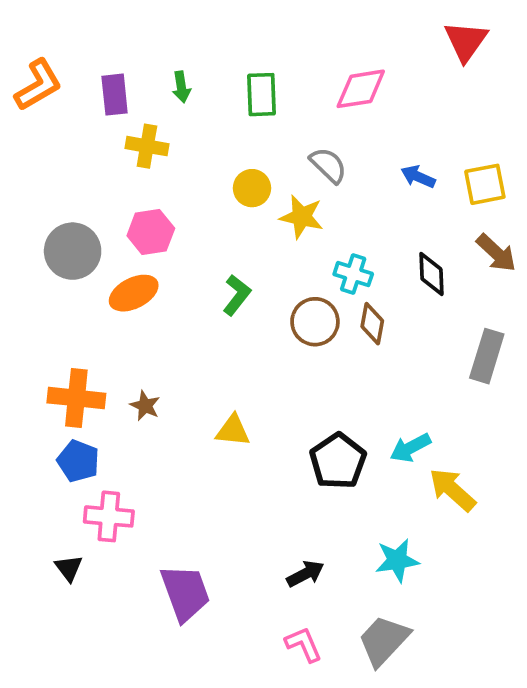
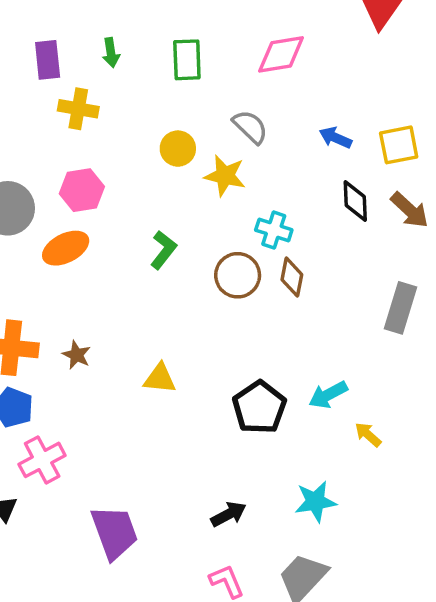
black diamond: (431, 274) -> (355, 201), moved
yellow arrow: (452, 490) -> (368, 435), size x0.6
pink cross: (109, 516) -> (42, 460), turned -33

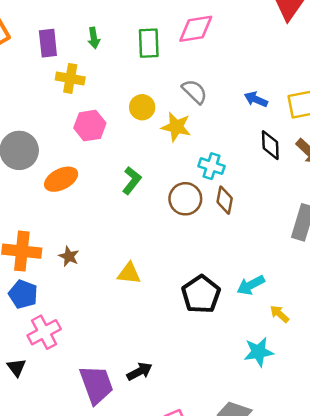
pink diamond: (281, 54) -> (196, 29), moved
pink hexagon: (82, 190) -> (90, 126), moved
cyan star: (315, 502) -> (259, 352), moved
black arrow: (229, 514) -> (140, 371), moved

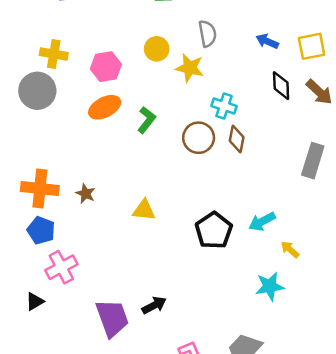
yellow cross: (70, 78) -> (54, 54), moved
gray semicircle: (194, 92) -> (207, 34), turned 36
orange ellipse: (61, 179) -> (105, 107), moved
black triangle: (17, 368) -> (35, 301), turned 36

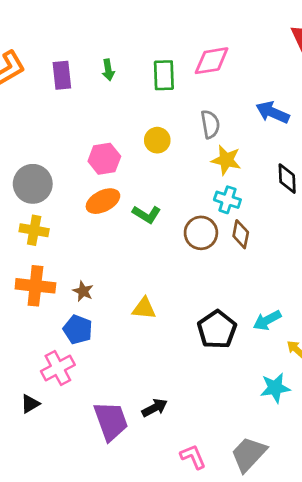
blue arrow: (267, 41) -> (272, 112), moved, size x1.4
yellow cross: (54, 54) -> (34, 230), moved
yellow star: (190, 68) -> (226, 160), moved
green L-shape: (147, 120) -> (147, 214), turned 84
blue pentagon: (41, 230) -> (78, 330), moved

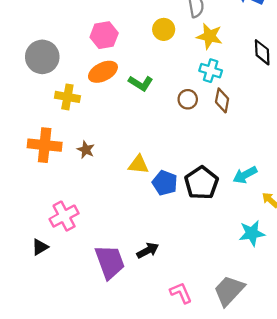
yellow circle: (157, 140) -> (164, 29), moved
yellow cross: (34, 230) -> (67, 97), moved
brown circle: (201, 233) -> (188, 99), size x0.7
blue pentagon: (78, 330) -> (165, 183), moved

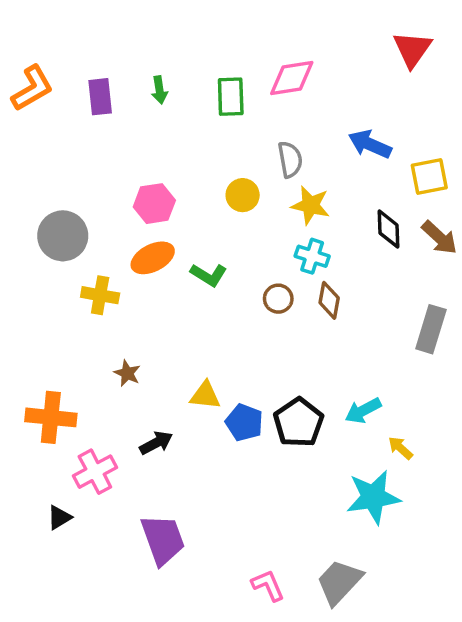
orange cross: (45, 145) -> (51, 417), moved
cyan star: (252, 233) -> (373, 497), size x1.4
black arrow: (148, 250) -> (156, 443), moved

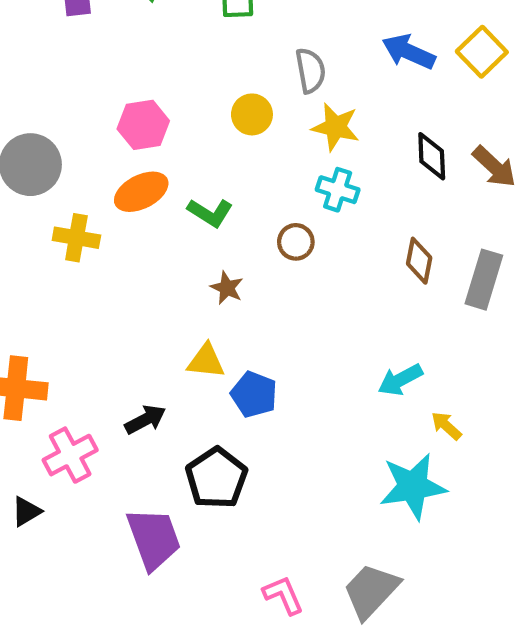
yellow square: (429, 176) -> (482, 52), moved, turned -33
brown diamond: (329, 300) -> (419, 261), moved
brown star: (127, 373) -> (227, 288), moved
black pentagon: (299, 422) -> (216, 478), moved

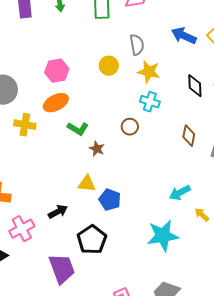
green L-shape: (210, 213) -> (78, 129), moved
cyan star: (413, 486) -> (163, 236), moved

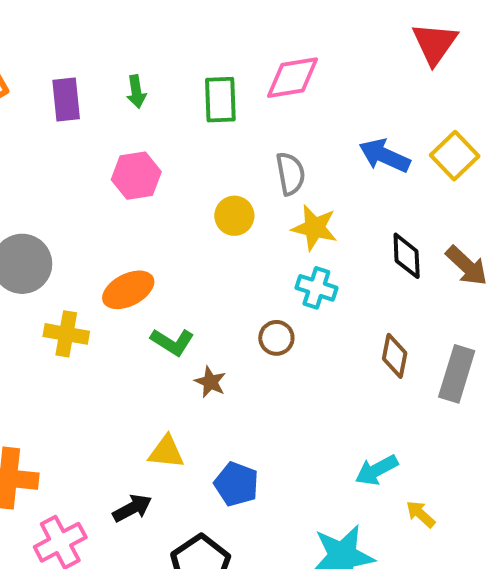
pink hexagon: (57, 71) -> (136, 176), moved
yellow triangle: (87, 184) -> (166, 452), moved

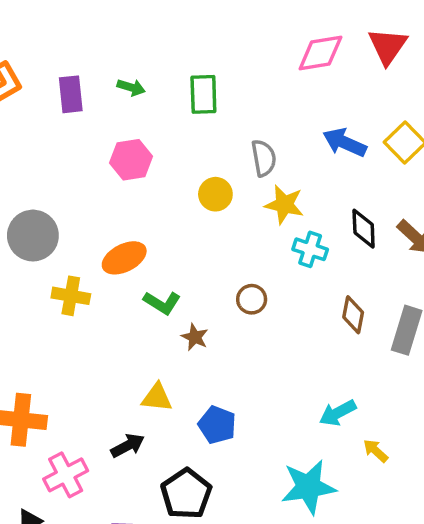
pink diamond: (292, 78) -> (320, 53), moved
green arrow: (136, 92) -> (131, 87), turned -64
cyan cross: (316, 288) -> (310, 249), moved

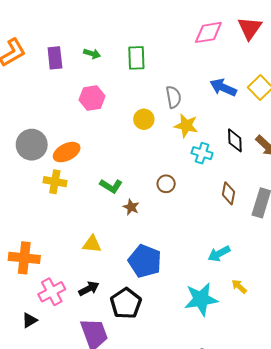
orange ellipse: (124, 258) -> (67, 152), moved
yellow triangle: (157, 397) -> (92, 244), moved
blue pentagon: (217, 425) -> (145, 261), size x1.4
black arrow: (128, 446) -> (89, 289), moved
yellow arrow: (376, 451) -> (239, 286), moved

